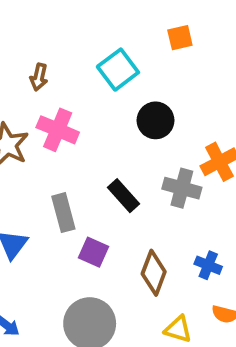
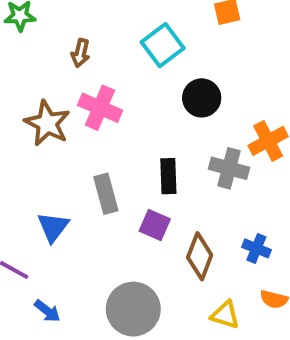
black rectangle: (124, 196) -> (168, 176), turned 40
purple square: (93, 252) -> (155, 225), moved

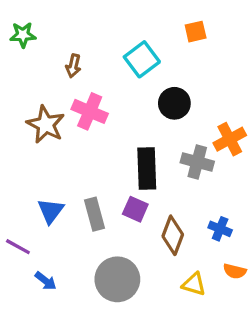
black rectangle: (168, 176) -> (147, 168), size x1.4
gray rectangle: (106, 194) -> (95, 214), moved

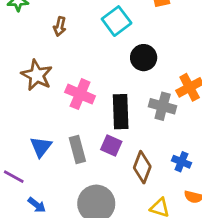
pink cross: (90, 111) -> (80, 94), moved

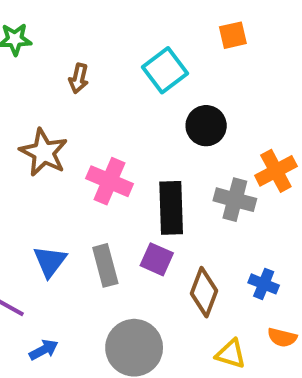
blue arrow: (37, 205) -> (44, 350), turned -66

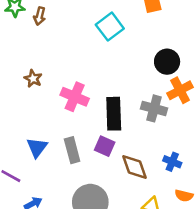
brown arrow: (79, 78) -> (40, 16), moved
black circle: (206, 126) -> (167, 62), moved
brown star: (44, 152) -> (33, 79), size x0.6
brown diamond: (204, 292) -> (135, 167), turned -40

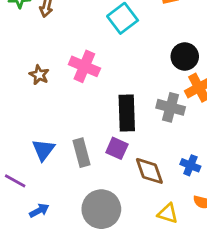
pink cross: (75, 97) -> (84, 66), moved

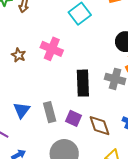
purple square: (117, 148) -> (74, 118), moved

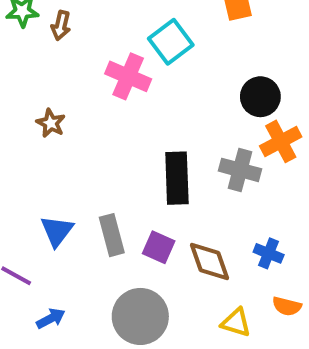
pink cross: (52, 49) -> (128, 76), moved

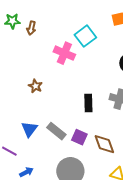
brown star: (51, 123) -> (35, 86), moved
black rectangle: (177, 178) -> (88, 103), size x0.7
gray rectangle: (112, 235) -> (56, 131), turned -36

